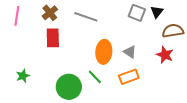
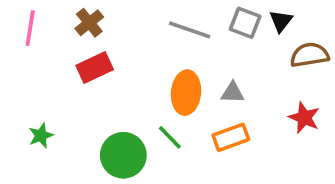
gray line: (86, 17) -> (190, 30), moved
red rectangle: (53, 38) -> (95, 68), turned 66
gray triangle: (130, 52) -> (233, 93), turned -32
red star: (165, 55) -> (304, 118), moved

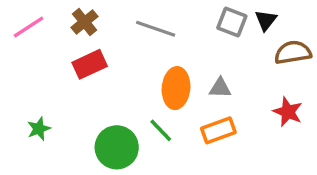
pink line: (30, 28) -> (29, 27), turned 48
gray line: (190, 30) -> (156, 29), moved

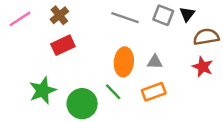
gray line: (156, 29) -> (125, 18), moved
red star: (288, 112) -> (203, 67), moved
green star: (39, 129) -> (43, 91), moved, size x1.6

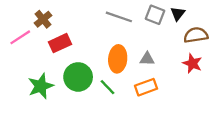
brown cross: (59, 15) -> (43, 19), moved
pink line: (20, 19) -> (20, 37), moved
green circle: (82, 104) -> (78, 77), moved

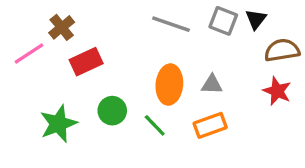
green circle: (78, 77) -> (112, 111), size x0.7

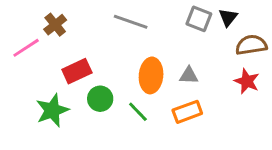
gray line: (171, 24) -> (131, 22), moved
red rectangle: (86, 62) -> (77, 71), moved

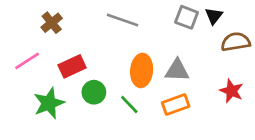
pink line: (26, 48) -> (27, 61), moved
gray triangle: (189, 75) -> (177, 70), size x1.4
red star: (247, 81) -> (232, 91), moved

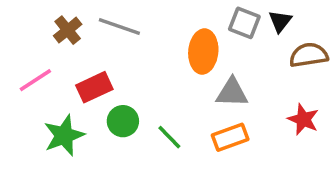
gray line: (122, 20) -> (119, 27), moved
orange ellipse: (142, 70) -> (203, 52), moved

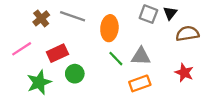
orange ellipse: (203, 52) -> (109, 28), moved
green line: (169, 137) -> (116, 59), moved

